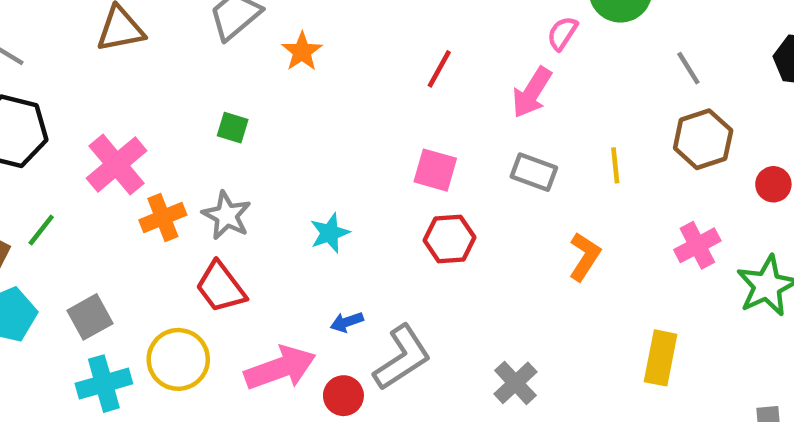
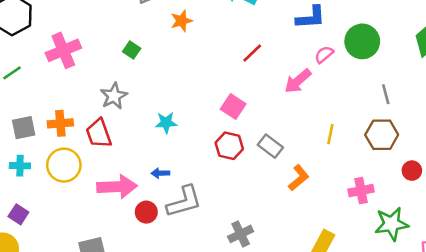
gray rectangle: (534, 172) -> (270, 146), moved
orange cross: (163, 217) -> (60, 123), moved
cyan cross: (104, 384) -> (20, 166), size x0.7

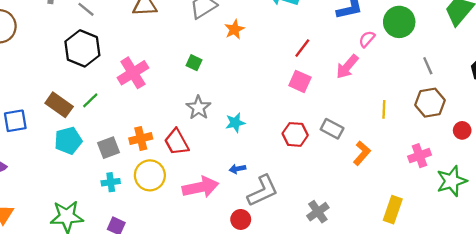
gray star: (114, 96) -> (198, 108), moved
pink square: (233, 107) -> (300, 81), moved
red circle: (146, 212) -> (241, 219), moved

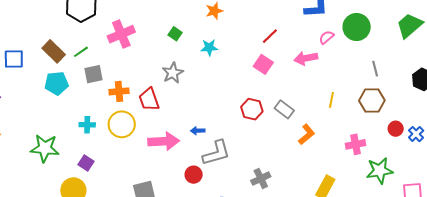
pink arrow: (347, 67) -> (306, 58), turned 30
cyan star: (235, 123) -> (209, 47), moved
gray square: (108, 148) -> (93, 74), moved

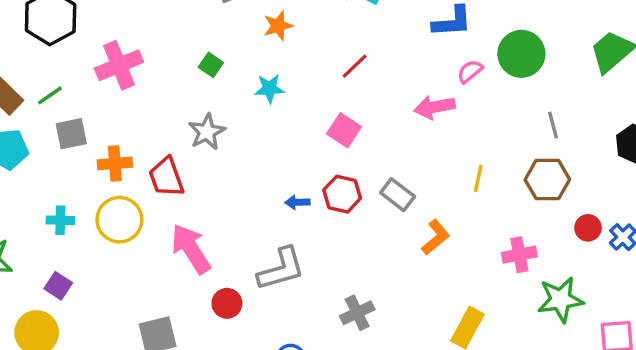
red line: (270, 36) -> (355, 66), moved
pink square: (263, 64) -> (344, 130), moved
blue arrow: (198, 131) -> (297, 202), moved
pink arrow: (164, 141) -> (191, 249), turned -120
red circle: (194, 175) -> (227, 303), moved

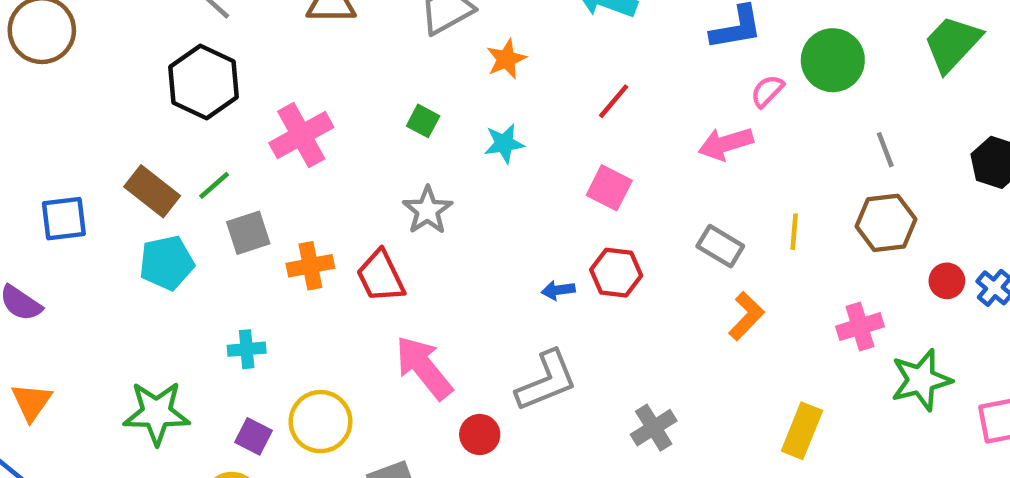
gray rectangle: (398, 195) -> (720, 246), moved
yellow circle: (119, 220) -> (321, 422), moved

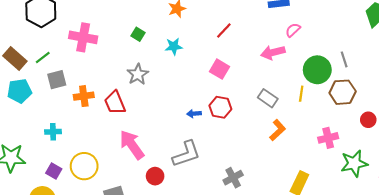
green circle: (833, 60) -> (317, 70), moved
pink cross: (301, 135) -> (83, 37), turned 36

